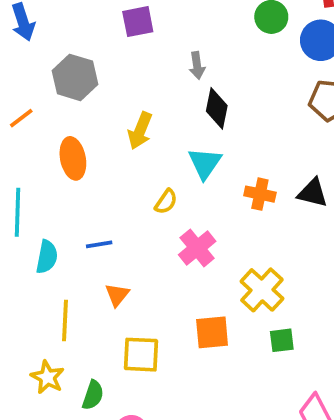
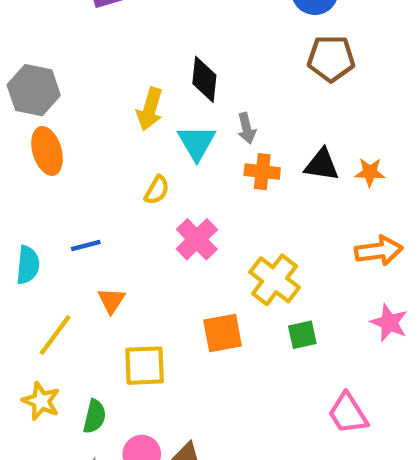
gray arrow: (197, 65) -> (247, 128), moved
gray hexagon: (75, 77) -> (34, 90), moved
yellow arrow: (140, 131) -> (150, 109), moved
yellow line: (65, 320) -> (55, 335), turned 39

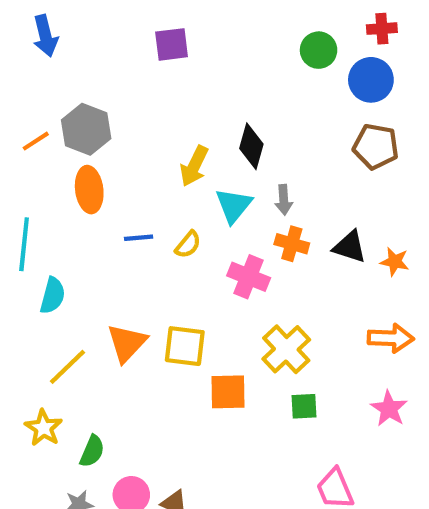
pink cross: (197, 239) -> (249, 277), moved, turned -33
blue line: (86, 245) -> (139, 238), moved
orange triangle: (111, 301) -> (127, 343), size x1.5
yellow square: (145, 366) -> (185, 346), moved

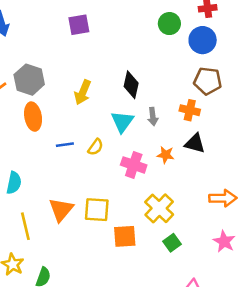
yellow arrow: (194, 166) -> (83, 92), moved
orange cross: (292, 244) -> (190, 110), moved
orange star: (395, 262) -> (166, 155), moved
yellow line: (67, 367) -> (25, 226), turned -56
green square: (304, 406) -> (172, 243), turned -30

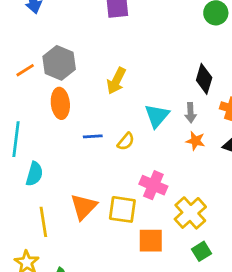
black diamond: (131, 85) -> (204, 79), moved
orange star: (166, 155) -> (195, 141), moved
pink cross: (134, 165) -> (153, 185), moved

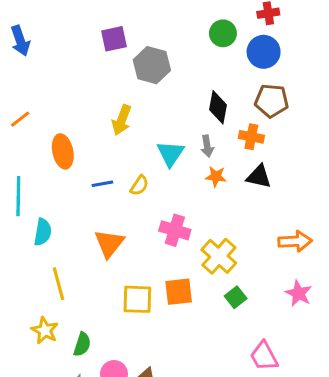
gray hexagon: (59, 63) -> (152, 65), moved
orange triangle: (84, 207) -> (109, 243), moved
yellow square: (122, 209) -> (137, 299), moved

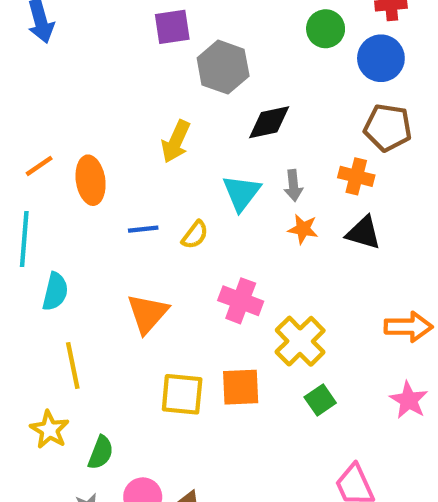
black diamond: (218, 107) -> (269, 122), moved, turned 64
orange line: (20, 119) -> (39, 166), moved

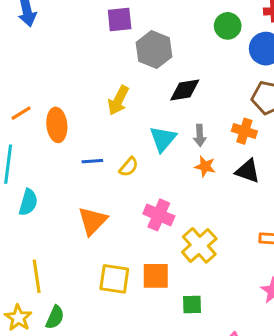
yellow line: (73, 365) -> (37, 276), moved
green square: (320, 400) -> (192, 304), moved, turned 30
yellow star: (49, 430) -> (18, 318), moved

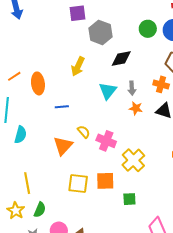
green circle: (228, 26) -> (148, 29), moved
yellow semicircle: (129, 167) -> (84, 132), moved, turned -80

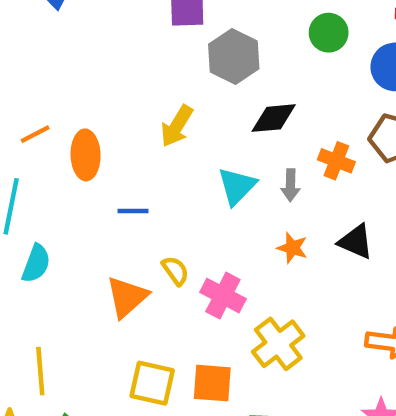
green circle: (148, 29) -> (329, 33), moved
orange cross: (161, 84) -> (336, 161), moved
orange star: (136, 108) -> (292, 248), moved

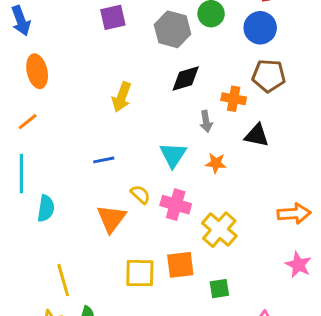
gray hexagon: (234, 57) -> (173, 29), moved
orange ellipse: (86, 155) -> (37, 71), moved
cyan triangle: (237, 186) -> (173, 155), moved
black triangle: (356, 242) -> (257, 135), moved

